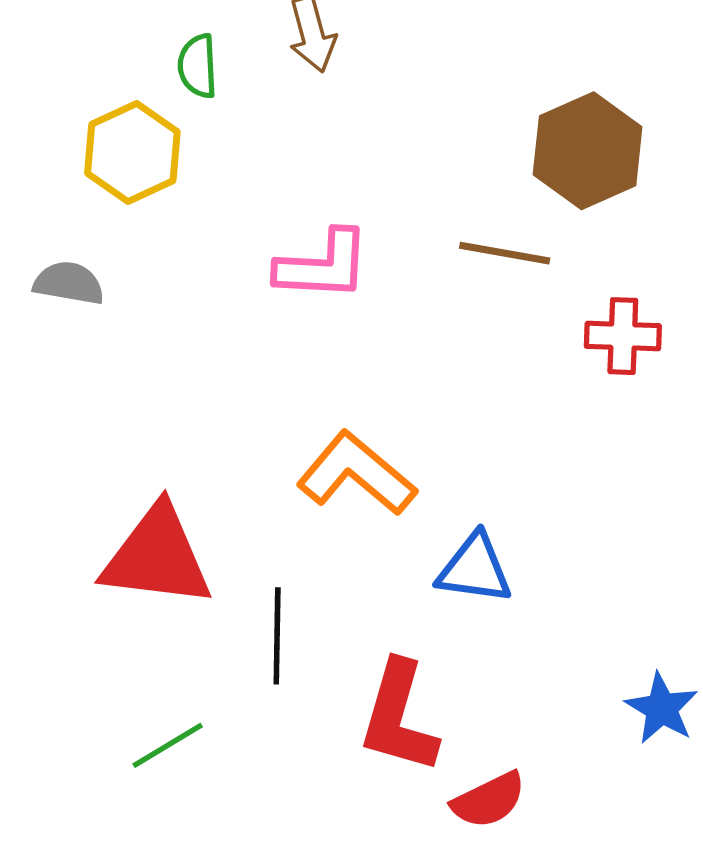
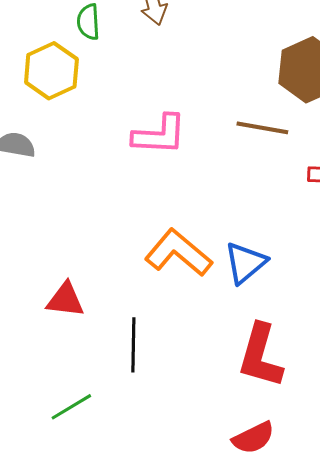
red triangle: (157, 557) -> (65, 300), size x0.6
blue triangle: (475, 569) -> (245, 263), moved, turned -48
red L-shape: (399, 717) -> (260, 356), moved

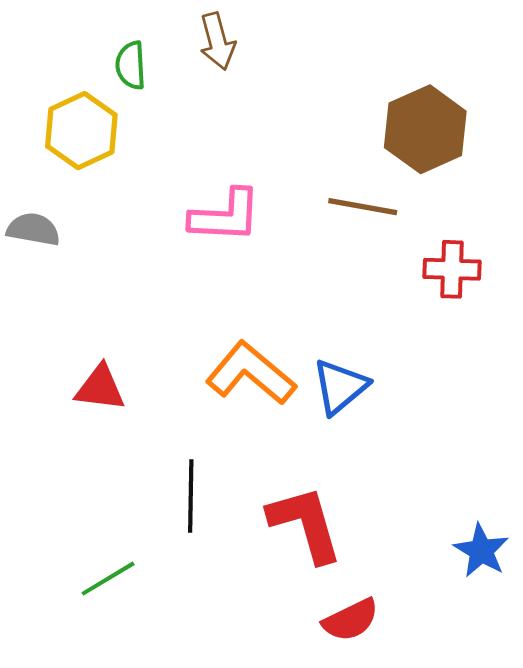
red triangle: (65, 300) -> (100, 388), moved
red L-shape: (260, 356) -> (305, 524), moved, turned 148

